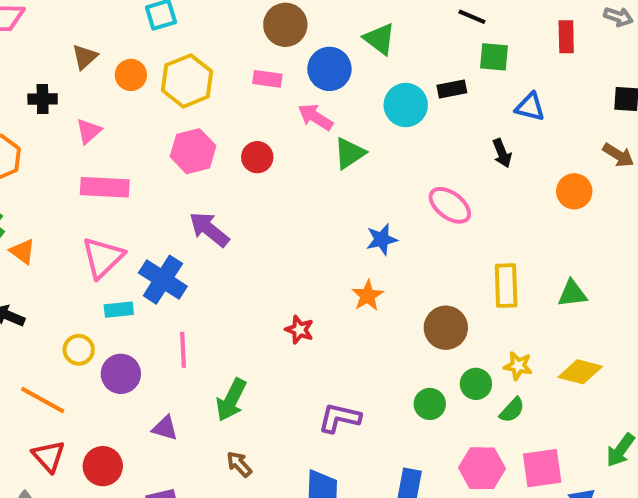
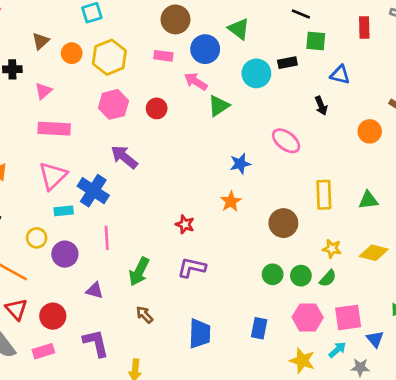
green circle: (476, 384) -> (301, 276), moved
purple L-shape: (340, 418) -> (192, 268), moved

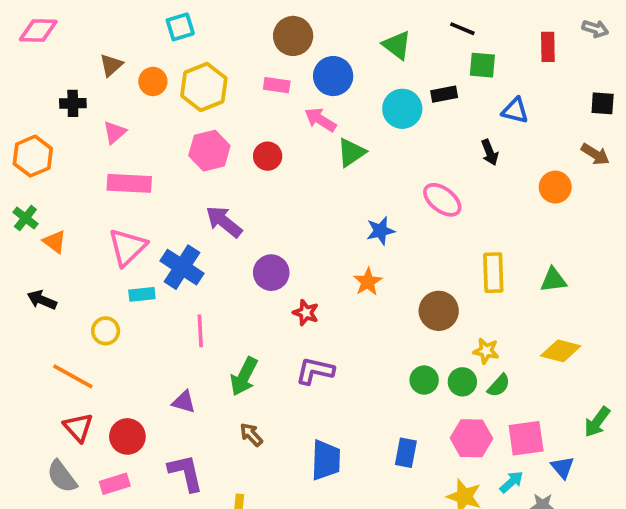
green triangle: (239, 29) -> (397, 45), moved
yellow star: (332, 249) -> (486, 351), moved
purple circle: (65, 254) -> (271, 273), moved

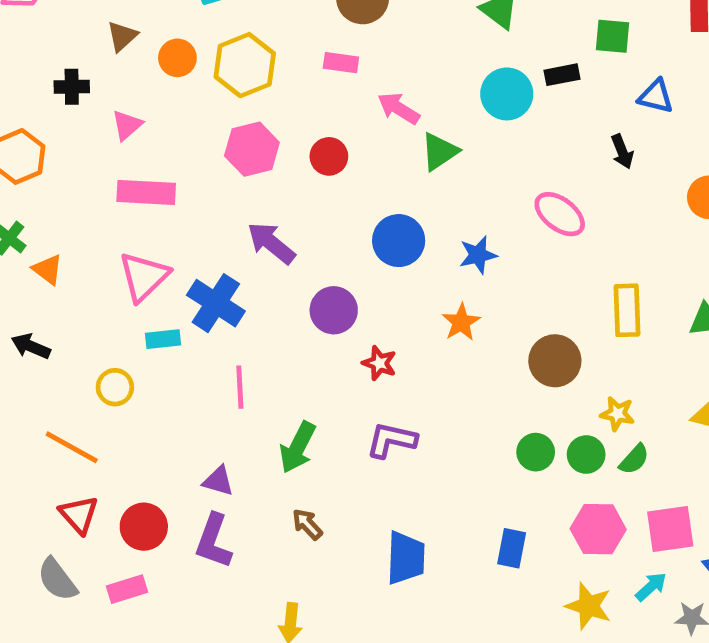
blue circle: (333, 76) -> (399, 241), moved
purple L-shape: (186, 473) -> (214, 541), moved, turned -147

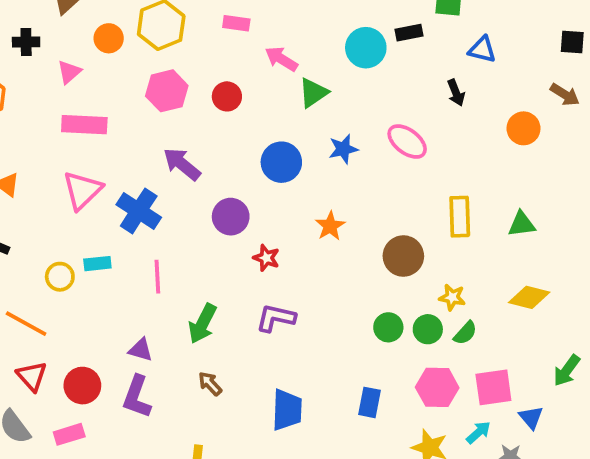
orange circle: (177, 58) -> (109, 38), moved
blue star: (478, 255) -> (343, 149), moved
cyan rectangle: (163, 339) -> (97, 264), moved

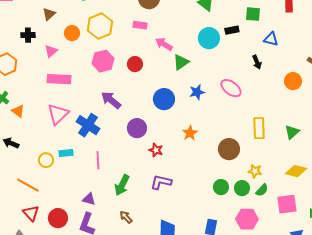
green triangle: (522, 224) -> (292, 132), turned -35
pink square: (493, 387) -> (287, 204), moved

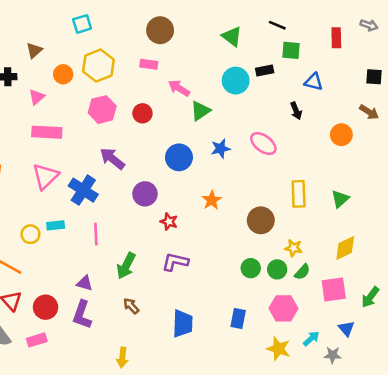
yellow diamond: (296, 171) -> (345, 248), turned -40

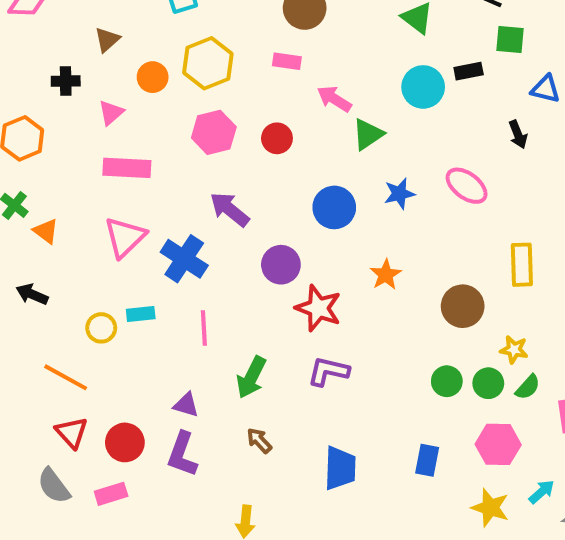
red star: (169, 222) -> (318, 308), size x1.6

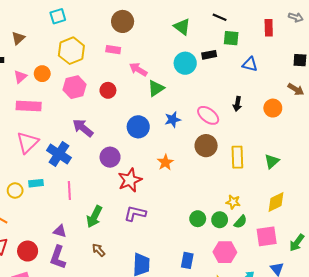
orange circle: (153, 77) -> (42, 74), moved
black arrow: (518, 134) -> (237, 104), moved, turned 32
brown circle: (463, 306) -> (206, 146), moved
red star: (318, 308) -> (130, 180), turned 30

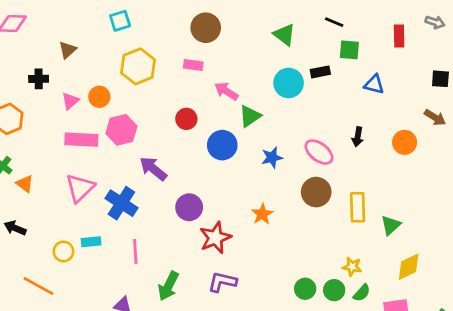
pink hexagon: (75, 87) -> (121, 130), moved
blue circle: (138, 127) -> (222, 145), moved
green triangle: (272, 161) -> (391, 225), moved

